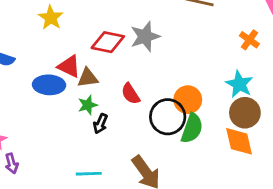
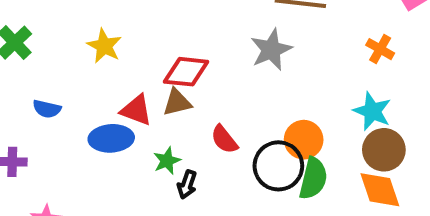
gray star: (145, 37) -> (271, 50), moved
brown triangle: (88, 78) -> (177, 102), moved

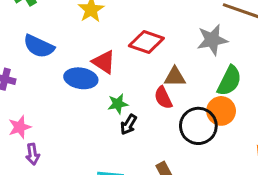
brown triangle: (177, 102) -> (175, 77), moved
blue semicircle: (47, 109) -> (39, 46), size x1.5
green semicircle: (313, 178) -> (229, 81), moved

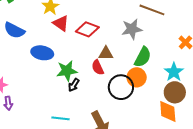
red triangle: (104, 62) -> (61, 23), moved
green star: (118, 104) -> (67, 71), size x1.5

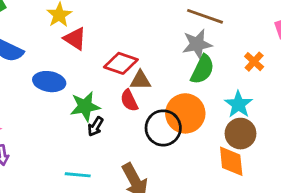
red diamond: (87, 29) -> (121, 63), moved
gray star: (132, 29) -> (197, 44), moved
green semicircle: (143, 57) -> (202, 69), moved
orange circle: (137, 77) -> (185, 113), size x1.4

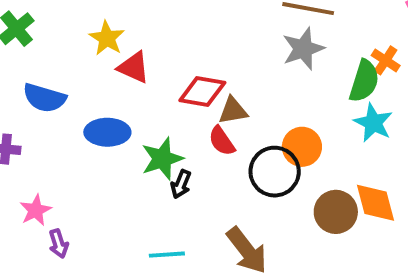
green semicircle: (202, 69) -> (364, 81), moved
orange circle: (185, 113) -> (302, 147), size x0.7
brown circle: (240, 134) -> (336, 212), moved

